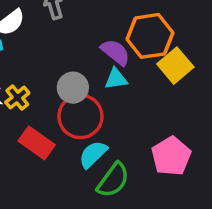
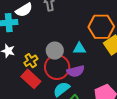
purple semicircle: (115, 52) -> (76, 71), moved, turned 120
yellow cross: (17, 98) -> (31, 61), moved

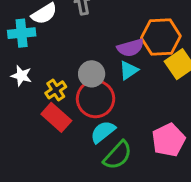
cyan triangle: (79, 49) -> (129, 70), turned -32
purple semicircle: (76, 71) -> (130, 48), moved

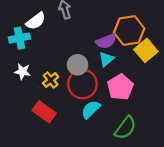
red rectangle: (56, 117) -> (44, 112), moved
pink pentagon: (168, 140) -> (120, 87), moved
green semicircle: (118, 155) -> (125, 128), moved

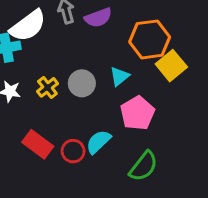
white semicircle: (36, 21) -> (28, 26), size x1.4
purple semicircle: (106, 41) -> (98, 18), moved
yellow cross: (51, 80) -> (47, 87), moved
red circle: (82, 84) -> (73, 151), moved, size x0.6

